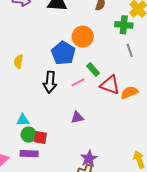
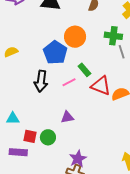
green cross: (124, 25) -> (113, 36), moved
yellow semicircle: (18, 62) -> (11, 52), moved, turned 56
green circle: (29, 135) -> (48, 137), moved

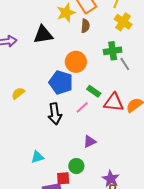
red square: (30, 136) -> (63, 178), moved

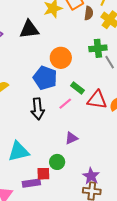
brown semicircle: (85, 26) -> (89, 13), moved
cyan triangle: (37, 157) -> (19, 151), size x1.6

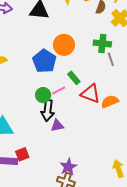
black arrow: (38, 109) -> (48, 111), moved
green circle: (57, 162) -> (43, 95), moved
red square: (43, 174) -> (22, 154), turned -32

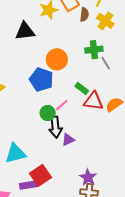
green rectangle: (74, 78) -> (82, 88), moved
red square: (22, 154) -> (40, 175), size x1.5

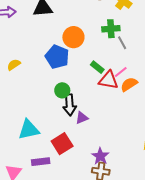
pink line: (62, 105) -> (121, 72), moved
red square: (40, 175) -> (62, 144), moved

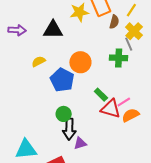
gray line: (122, 43) -> (129, 44), moved
yellow semicircle: (14, 65) -> (38, 62), moved

